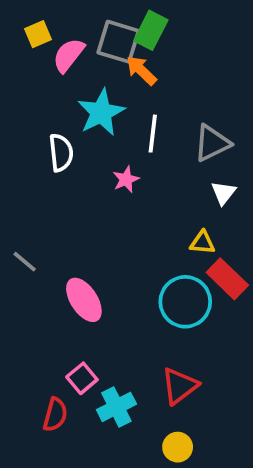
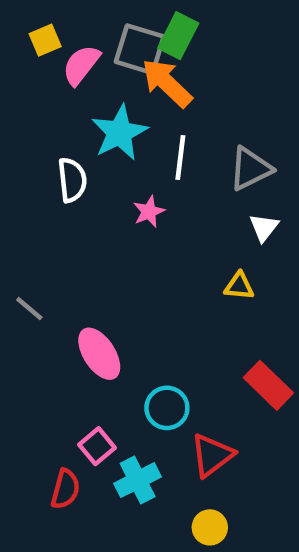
orange arrow: (141, 70) -> (167, 83), size x1.4
red rectangle: (227, 279) -> (268, 385), moved
cyan circle: (185, 302) -> (167, 408), moved, size x0.7

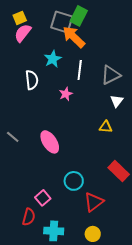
pink semicircle: (81, 65) -> (23, 33), moved
cyan star: (120, 133) -> (53, 59), size x0.7
pink ellipse: (99, 354) -> (50, 142), moved
cyan cross: (138, 480) -> (54, 231), moved, turned 30

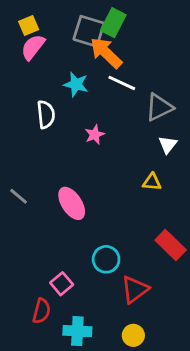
cyan star: (53, 59) -> (76, 84), turned -30
white line: (80, 70) -> (122, 83), moved, turned -72

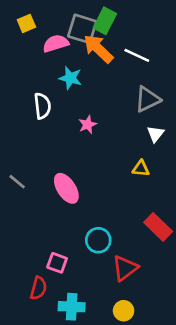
pink semicircle: (33, 47) -> (56, 43), moved, turned 35
white line: (122, 83) -> (137, 55), moved
pink square: (62, 284) -> (57, 263), turned -30

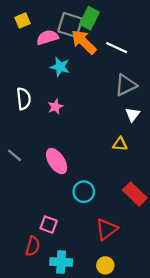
white semicircle: (42, 106) -> (24, 99), moved
pink star: (88, 125) -> (55, 107), moved
cyan circle: (98, 240) -> (84, 192), moved

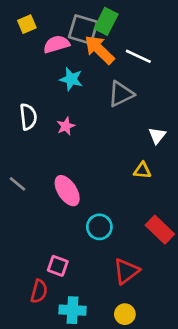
gray triangle: (126, 85) -> (121, 94), moved

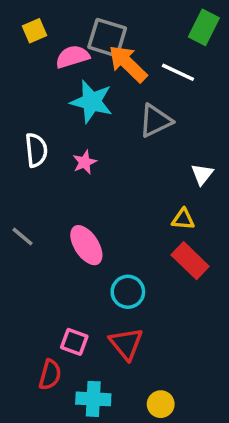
green rectangle: (106, 21) -> (204, 27), moved
cyan star: (71, 79) -> (92, 102), size x1.4
red rectangle: (160, 230) -> (190, 261), moved
red triangle: (126, 271) -> (126, 344), moved, turned -32

